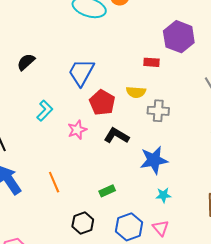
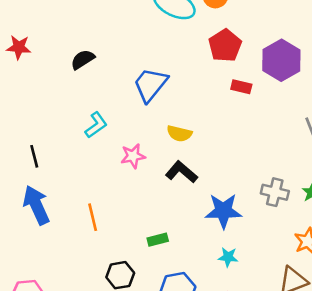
yellow semicircle: (136, 92) -> (179, 134), moved
red pentagon: (102, 103) -> (225, 46), moved
gray cross: (158, 111) -> (275, 192), moved

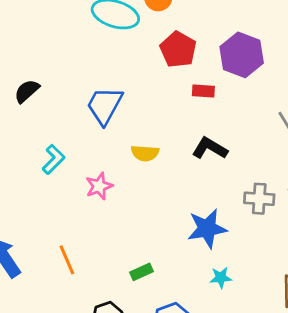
black L-shape: (181, 172) -> (210, 148), moved

